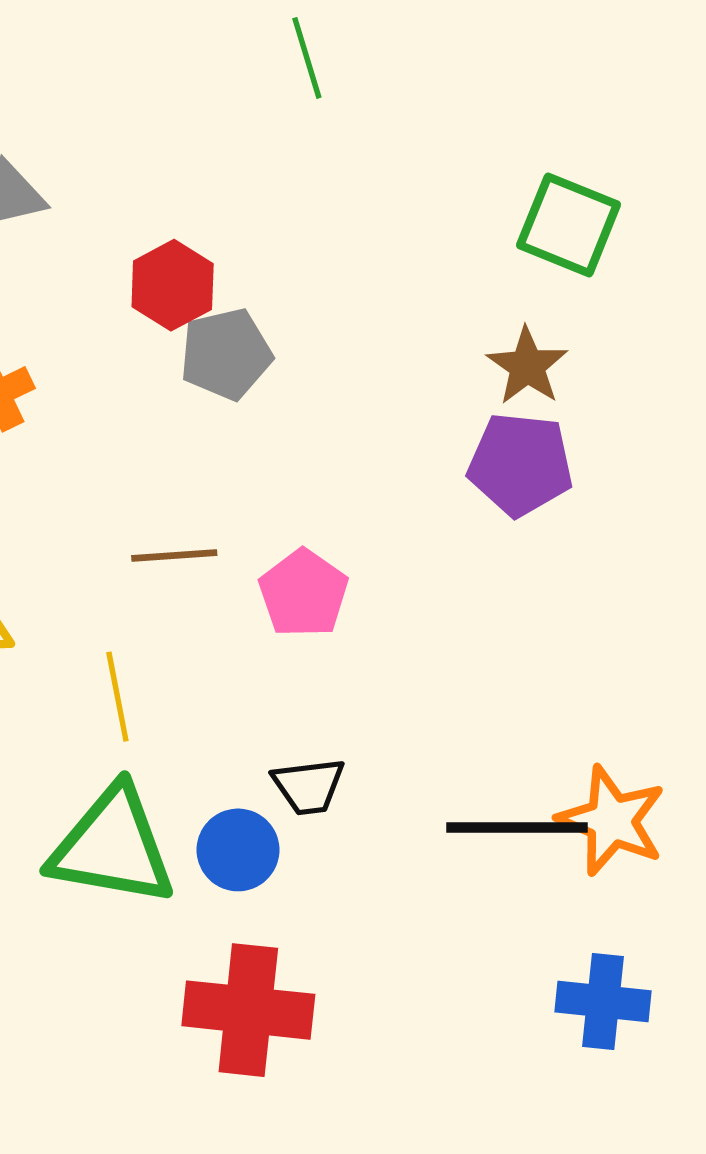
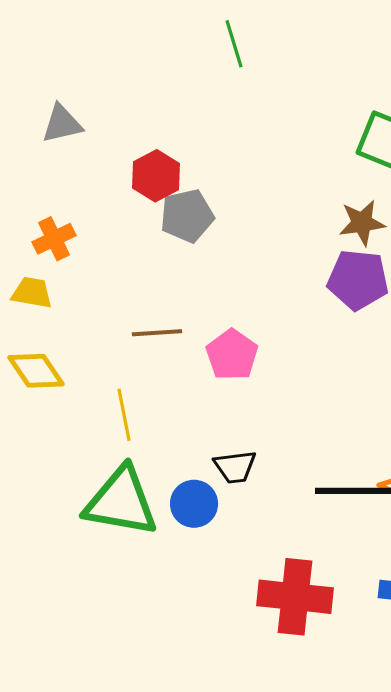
brown star: (527, 366) -> (362, 223), turned 30
red cross: (248, 1010) -> (295, 597), moved

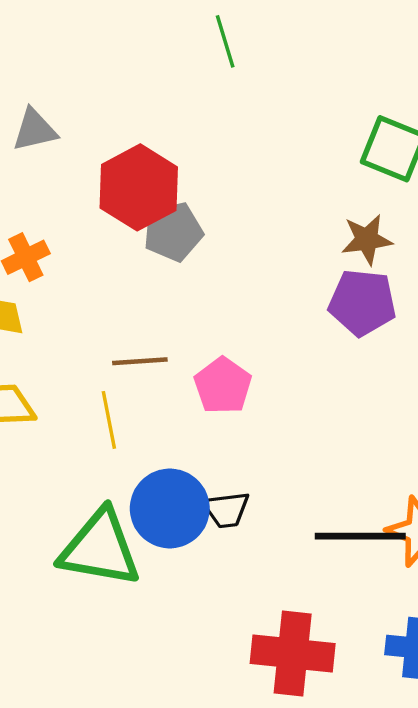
red hexagon: (156, 176) -> (139, 187), size x1.5
yellow line: (124, 415) -> (109, 420), moved
blue circle: (194, 504) -> (170, 508), moved, size x1.5

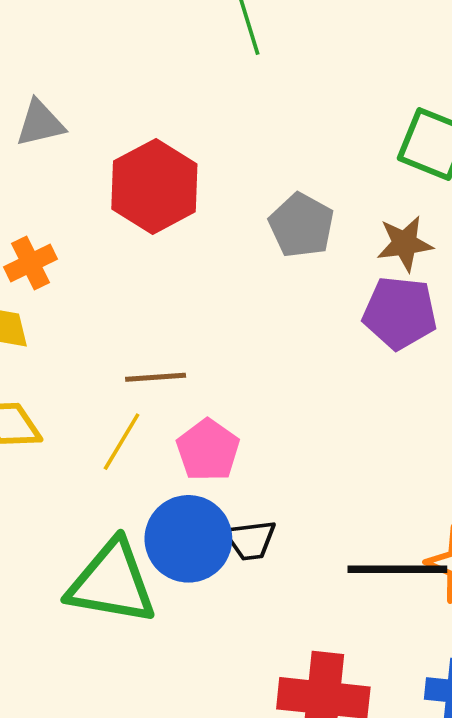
gray pentagon: (173, 232) -> (301, 225), moved, turned -30
pink pentagon: (223, 386) -> (208, 450), moved
yellow line: (109, 420) -> (122, 442), turned 42

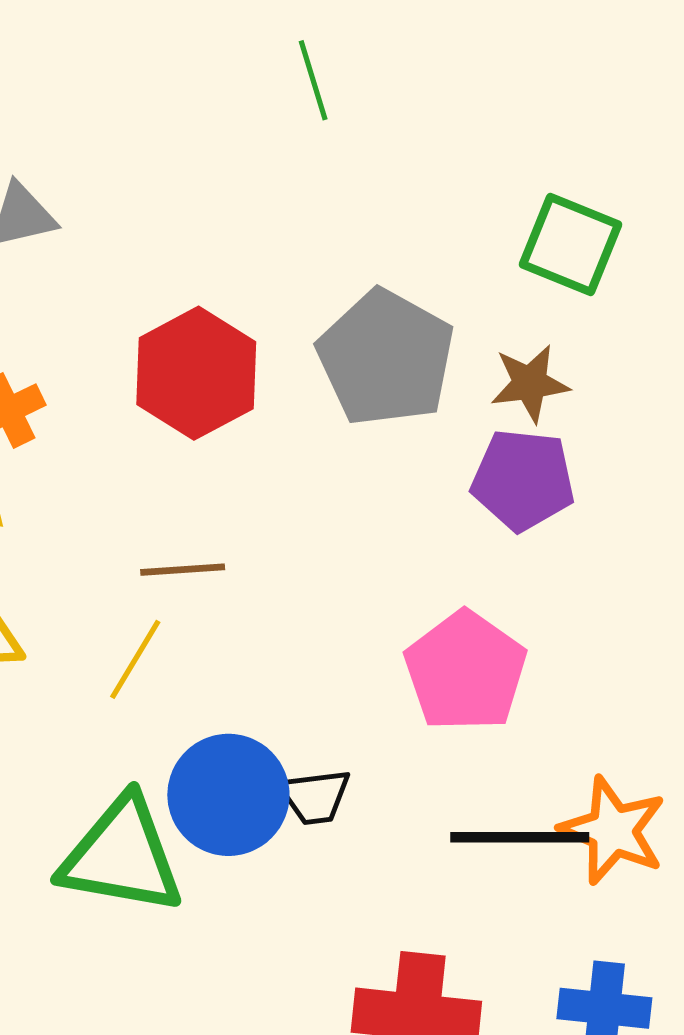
red hexagon: (154, 186) -> (196, 373), moved
gray pentagon: (301, 225) -> (386, 358), size x1.5
pink pentagon: (208, 450) -> (466, 671), moved, size x1.4

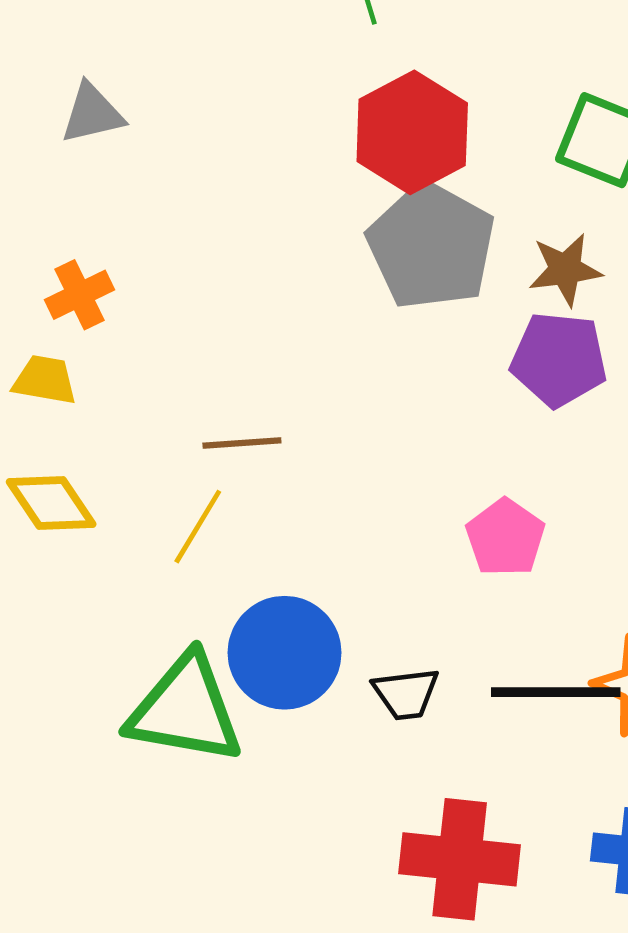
red hexagon: (196, 373) -> (412, 132), moved
pink pentagon: (466, 671) -> (505, 538), size x0.7
black trapezoid: (315, 797) -> (406, 694), moved

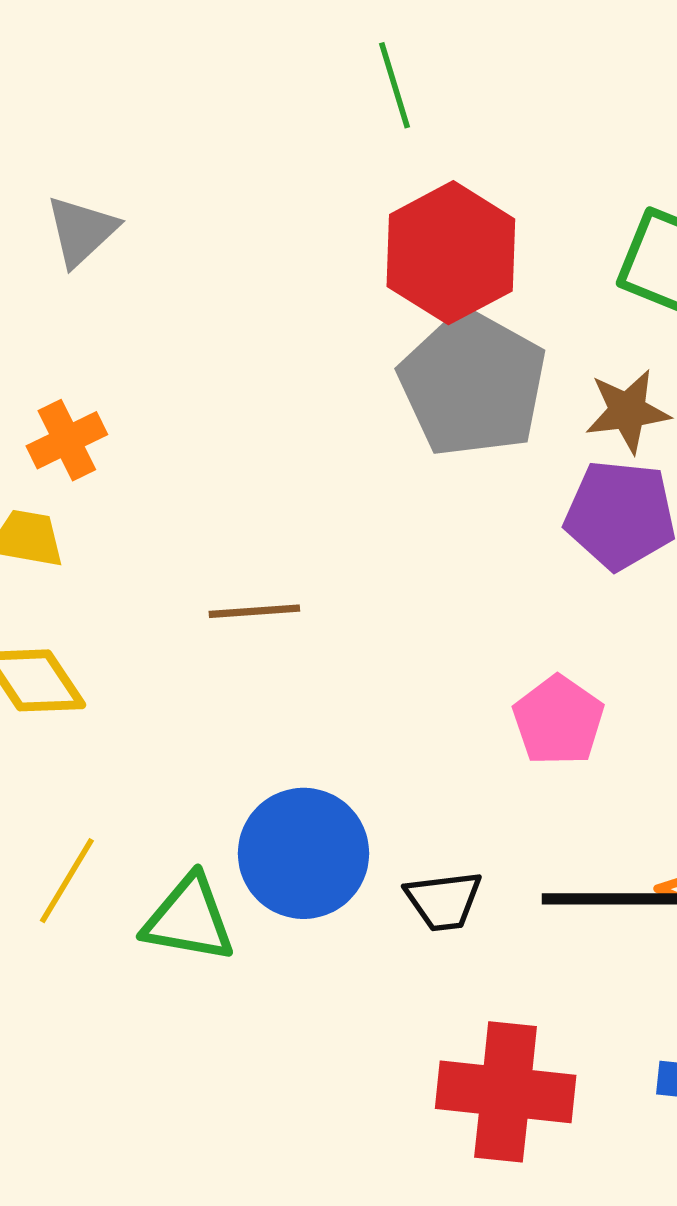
gray triangle: (92, 113) -> (81, 231), turned -30
yellow line: (198, 527) -> (67, 881), moved
green triangle: (185, 709) -> (189, 919), size x0.7

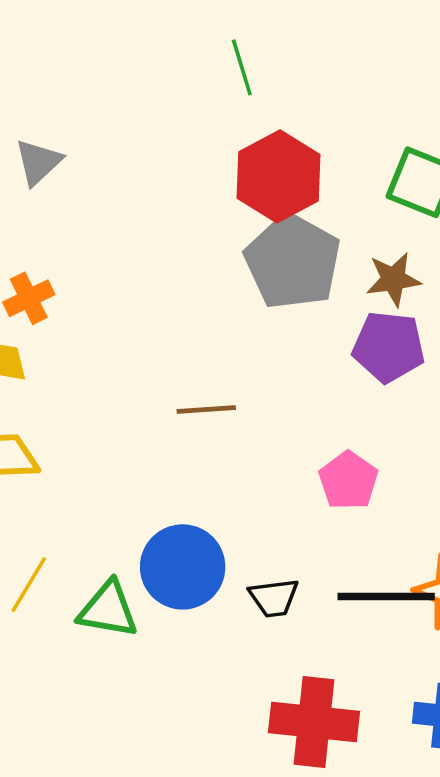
brown line: (254, 611) -> (206, 410), moved

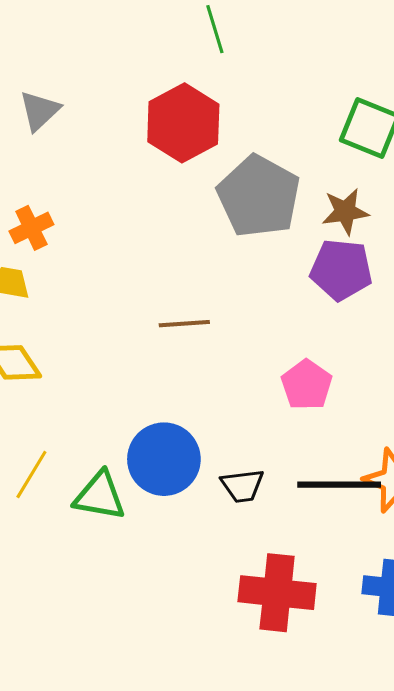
red hexagon: (278, 176) -> (183, 123), moved

